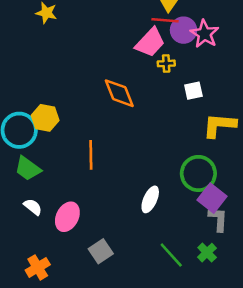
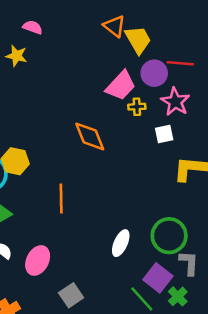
red line: (165, 20) -> (180, 63), moved
pink star: (205, 34) -> (175, 102), moved
green circle: (198, 173) -> (169, 236), moved
purple square: (212, 198) -> (158, 278), moved

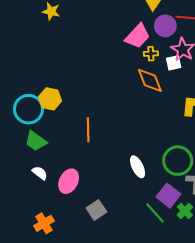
white square: (164, 134) -> (174, 63), moved
orange diamond: (90, 136) -> (150, 80), moved
white ellipse: (121, 243) -> (138, 167), turned -50

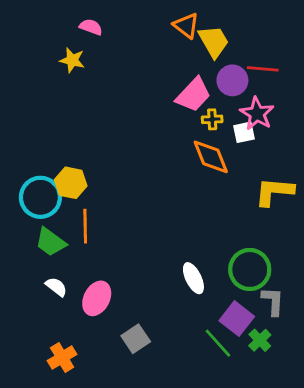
orange line: (88, 130) -> (85, 226), moved

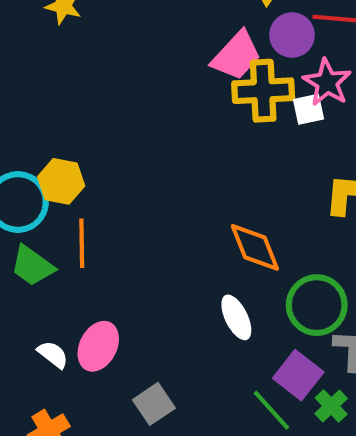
yellow cross: (212, 119) -> (263, 91), size x2.0
orange diamond: (211, 157) -> (255, 247), moved
white semicircle: (56, 287) -> (53, 355), moved

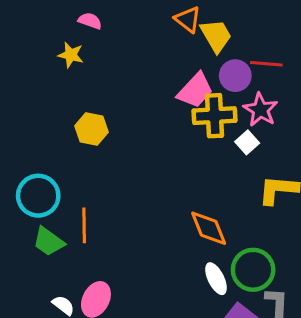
white square: (308, 109) -> (247, 142), moved, turned -30
yellow hexagon: (61, 181) -> (92, 129), moved
white ellipse: (236, 317) -> (216, 279), moved

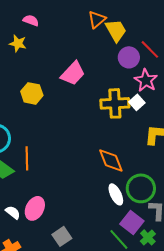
orange triangle: (188, 19) -> (97, 19), turned 42
red line: (266, 64) -> (150, 49), turned 40
pink trapezoid: (195, 90) -> (73, 73), moved
yellow cross: (215, 116) -> (115, 103), moved

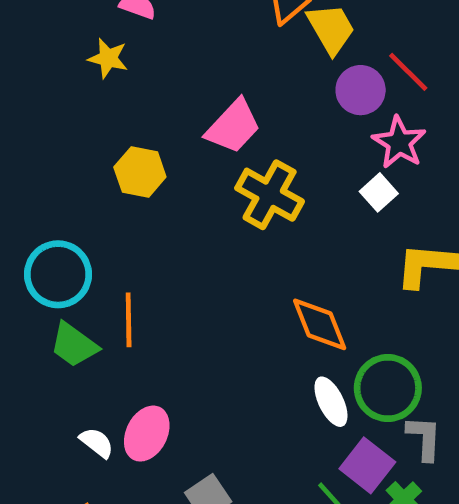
yellow cross: (115, 103) -> (270, 195), moved, turned 32

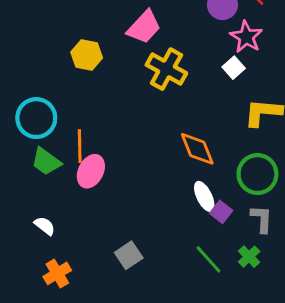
green circle: (388, 388) -> (257, 174), moved
pink ellipse: (147, 434) -> (91, 171), moved
white semicircle: (97, 443) -> (45, 226), moved
purple square: (367, 465) -> (221, 212), moved, size x0.7

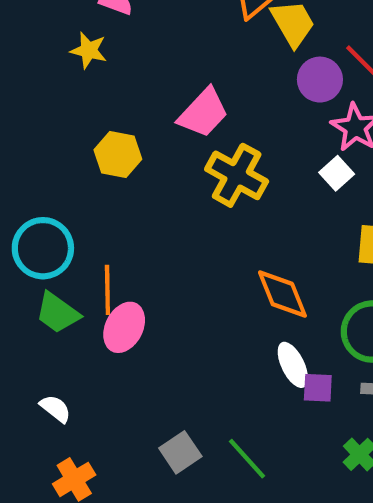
purple square: (221, 212) -> (318, 388), turned -35
green line: (208, 259) -> (247, 459), moved

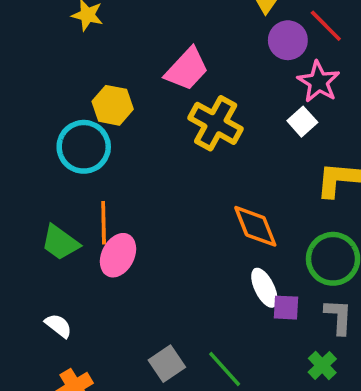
cyan circle: (43, 248) -> (84, 147), moved

